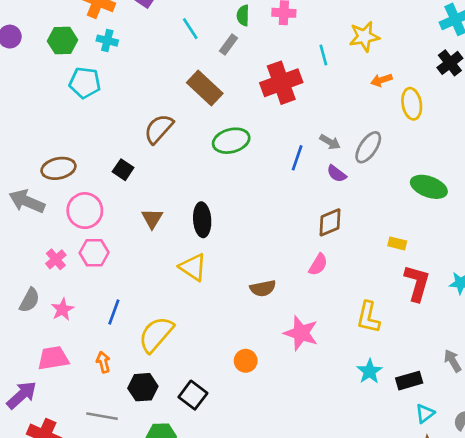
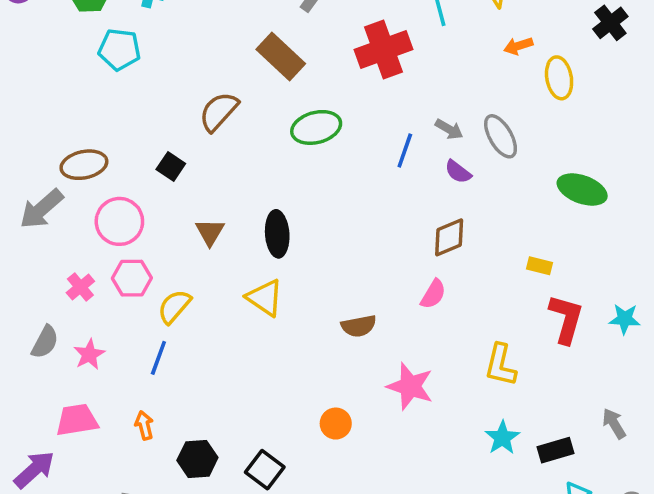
gray ellipse: (368, 147) -> (501, 136), turned -64
gray arrow: (27, 201) -> (41, 209), turned -64
yellow semicircle: (156, 334) -> (174, 307), moved, size x0.7

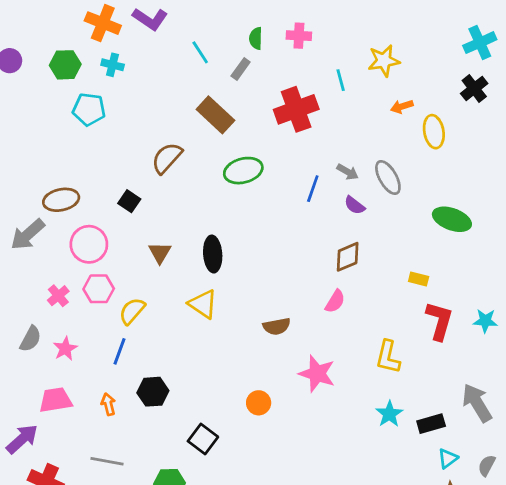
gray arrow: (614, 424) -> (477, 403), size x1.6
black hexagon: (197, 459) -> (153, 392), moved

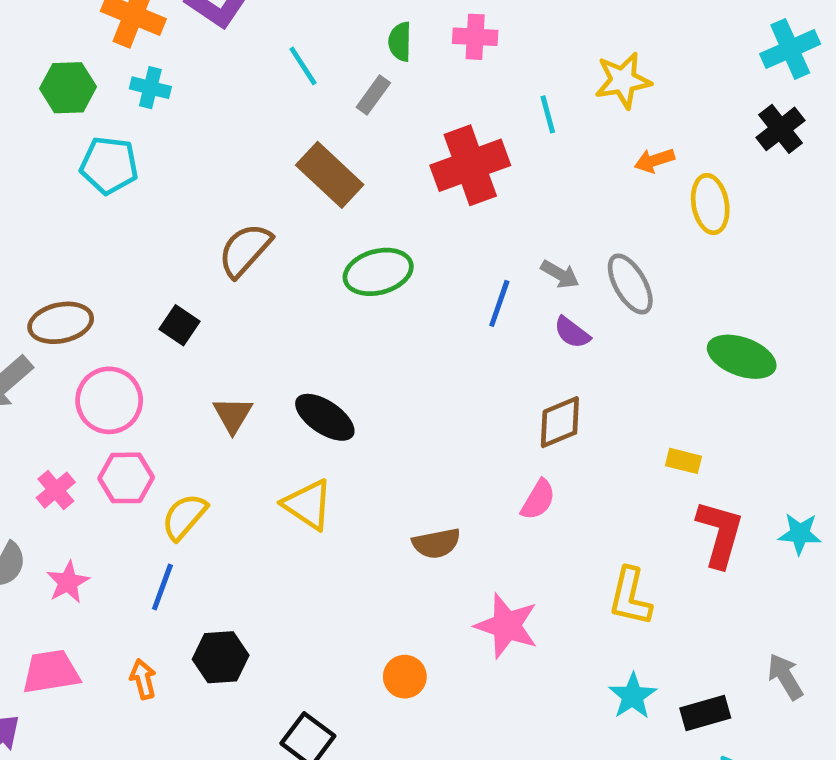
black ellipse: (213, 254) -> (325, 417), turned -52
gray arrow: (477, 403) -> (785, 677), size x0.7

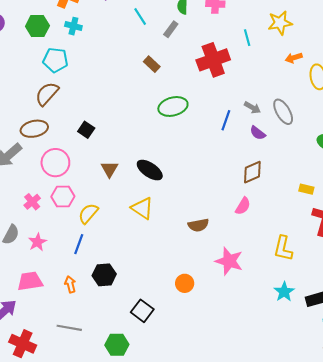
brown rectangle: (330, 175) -> (152, 64), size x0.6
brown semicircle: (245, 250) -> (47, 94), moved

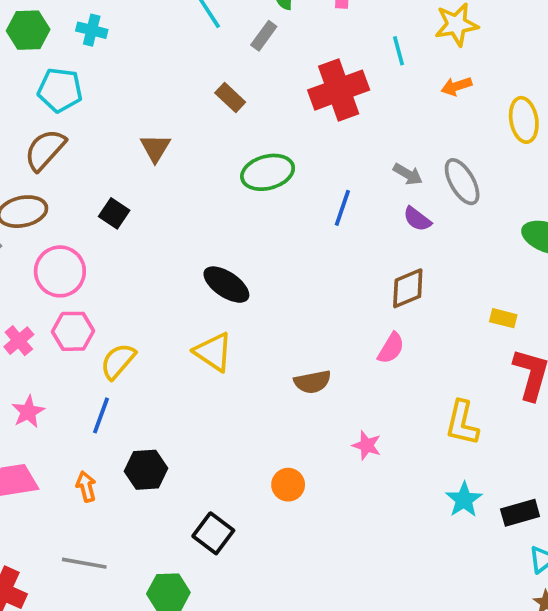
orange arrow: (294, 58) -> (456, 86), moved
blue line: (226, 120) -> (342, 208), moved
brown triangle: (109, 169) -> (155, 148), moved
pink star: (229, 261) -> (367, 445), size x0.6

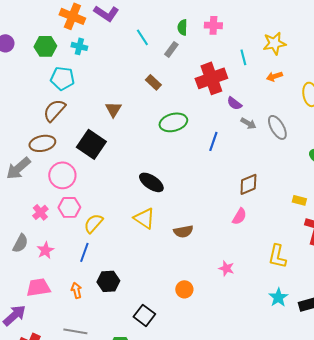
black square: (114, 213) -> (91, 144), size x1.8
purple semicircle: (417, 219) -> (234, 103), moved
brown semicircle: (312, 382) -> (183, 231), moved

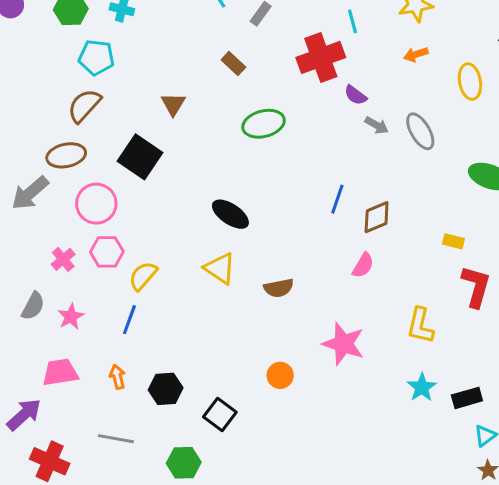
cyan line: (243, 57) -> (352, 21), moved
blue line: (213, 141) -> (337, 199), moved
pink star: (226, 268) -> (343, 344), size x1.8
black hexagon: (108, 281) -> (166, 389), moved

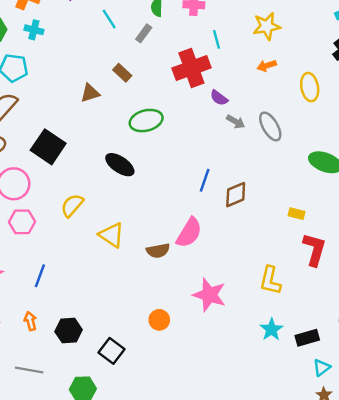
brown triangle: (173, 104) -> (90, 93), moved, turned 42
black ellipse: (230, 214) -> (120, 165), moved
pink semicircle: (363, 265) -> (189, 233), moved, size x1.5
yellow semicircle: (143, 276) -> (72, 205), moved

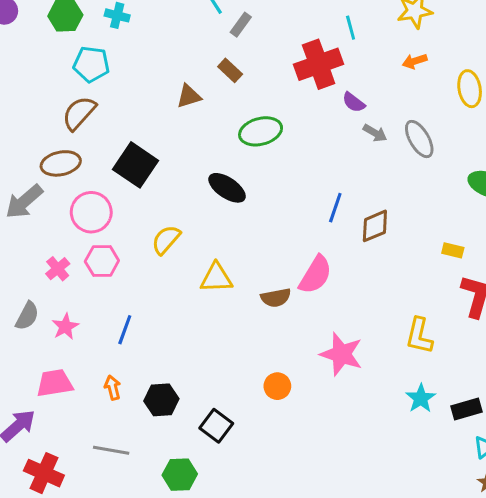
gray rectangle: (144, 33) -> (241, 25), moved
yellow triangle: (111, 235) -> (216, 278), turned -36

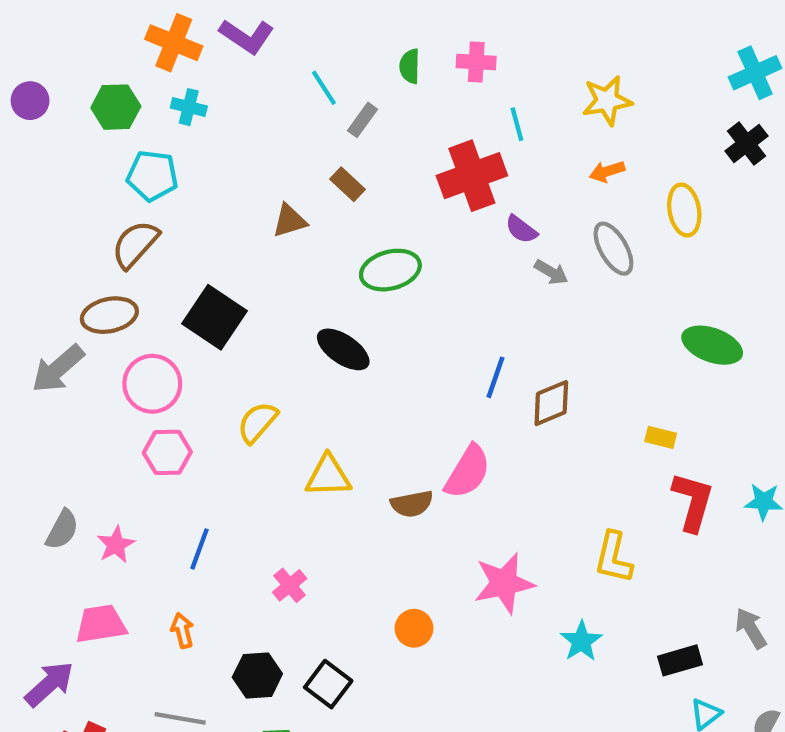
gray ellipse: (419, 139) -> (613, 249), moved
pink cross: (58, 269) -> (290, 585), moved
pink star: (341, 354) -> (504, 583), turned -30
cyan star: (421, 398) -> (581, 641), moved
black hexagon: (161, 400) -> (257, 675), moved

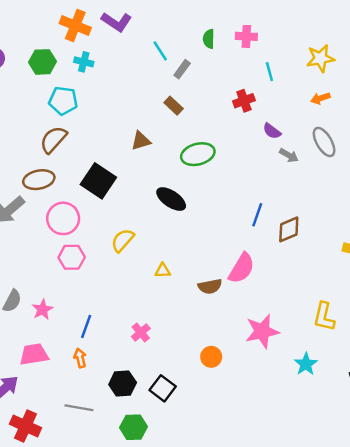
red cross: (472, 176) -> (244, 101), size x0.6
brown triangle: (290, 221) -> (141, 141), moved
yellow triangle: (328, 476) -> (163, 271), size x0.6
blue line: (199, 549) -> (86, 326), moved

